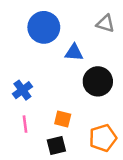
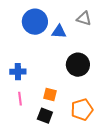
blue triangle: (74, 52) -> (59, 32), moved
blue cross: (22, 90) -> (18, 72), turned 35
black square: (56, 145) -> (45, 116), turned 35

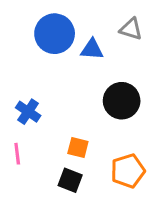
blue cross: (18, 72) -> (28, 112), turned 35
pink line: (20, 99) -> (17, 154), moved

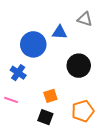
blue circle: (55, 34) -> (33, 44), moved
orange square: (78, 147) -> (50, 96), turned -32
pink line: (17, 154) -> (11, 100), turned -64

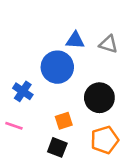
gray triangle: (85, 19) -> (108, 44), moved
blue circle: (33, 44) -> (57, 67), moved
black circle: (79, 66) -> (99, 98), moved

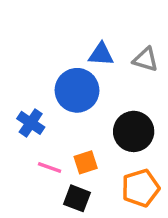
pink line: (14, 126) -> (50, 167), moved

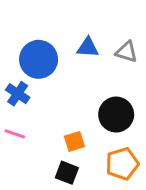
blue circle: (77, 90) -> (39, 59), moved
blue cross: (31, 123) -> (18, 94), moved
pink line: (50, 167) -> (15, 134), moved

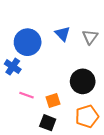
blue triangle: (88, 47) -> (63, 34), turned 42
gray triangle: (127, 52) -> (90, 37), turned 49
pink line: (15, 134) -> (26, 95), moved

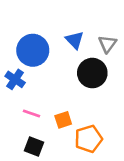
black circle: (83, 81) -> (92, 73), moved
orange pentagon: (87, 116) -> (88, 139), moved
black square: (48, 123) -> (34, 146), moved

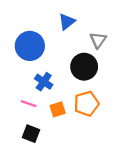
blue triangle: (75, 40) -> (67, 22), moved, turned 36
blue cross: (15, 79) -> (44, 82), moved
orange pentagon: (88, 139) -> (86, 104), moved

